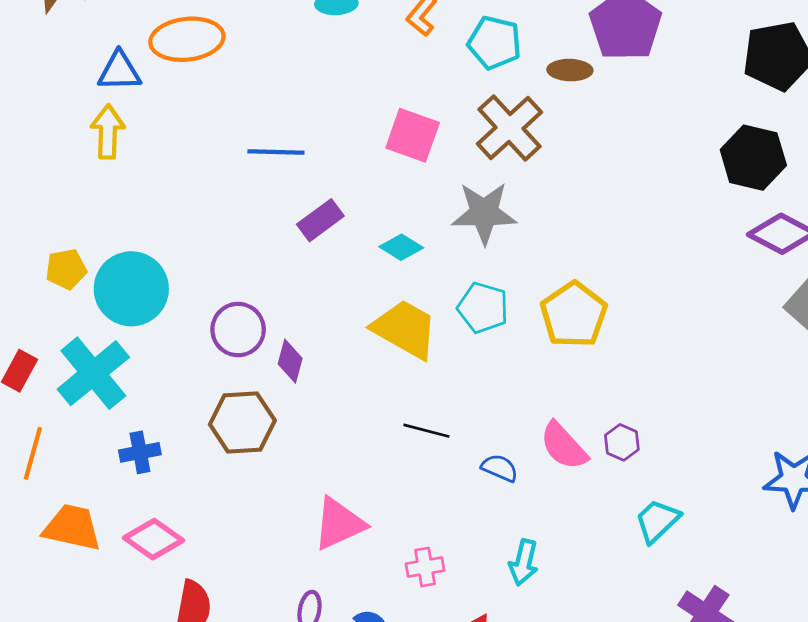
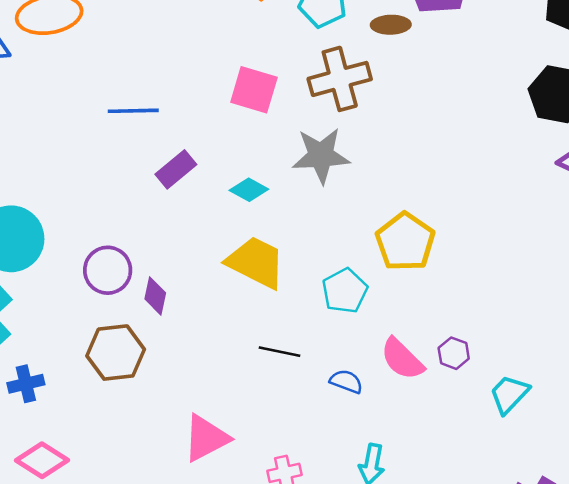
brown cross: (509, 128) -> (340, 79), turned 30
cyan pentagon: (483, 308) -> (345, 291), moved, turned 30
cyan trapezoid: (657, 521) -> (509, 394), moved

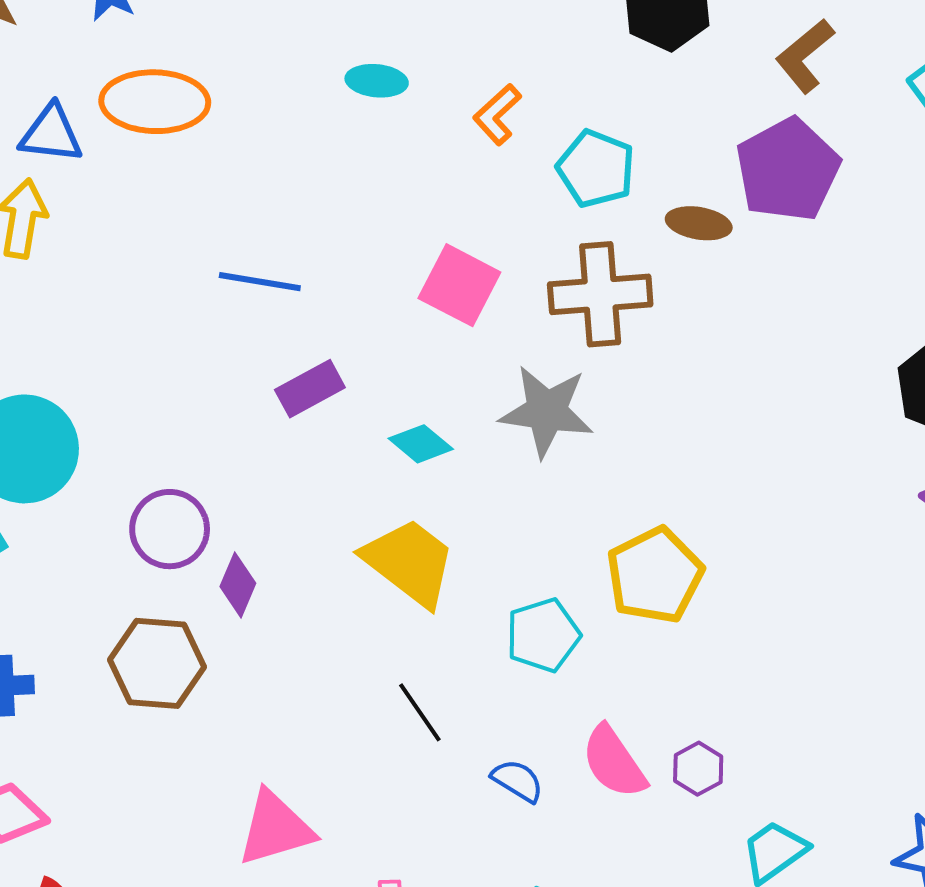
black line: (280, 352) -> (420, 712), turned 33

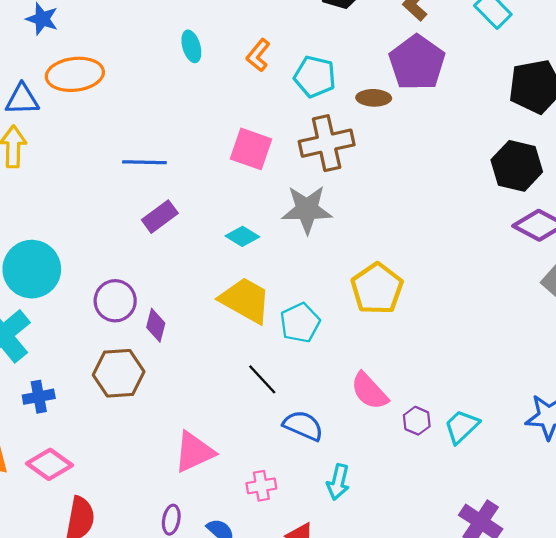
cyan ellipse: (377, 81) -> (191, 46), turned 76
purple rectangle: (310, 389) -> (160, 217), moved
cyan pentagon: (543, 635) -> (300, 323), moved
purple hexagon: (698, 769) -> (417, 421), moved
blue semicircle: (517, 781) -> (303, 426), moved, size x1.4

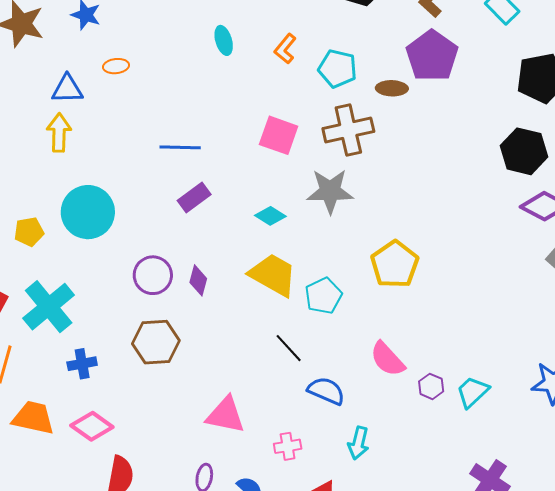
orange ellipse: (75, 74) -> (116, 66), size x0.5
cyan circle: (32, 269) -> (88, 212), moved
purple diamond: (156, 325) -> (198, 280), moved
pink triangle: (194, 452) -> (226, 415), turned 36

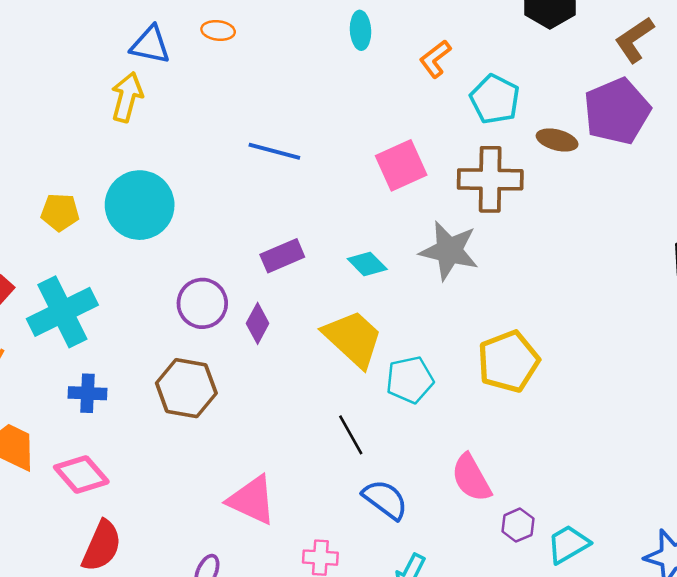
pink square: (279, 135) -> (401, 165), turned 33
purple rectangle: (194, 198) -> (282, 256), moved

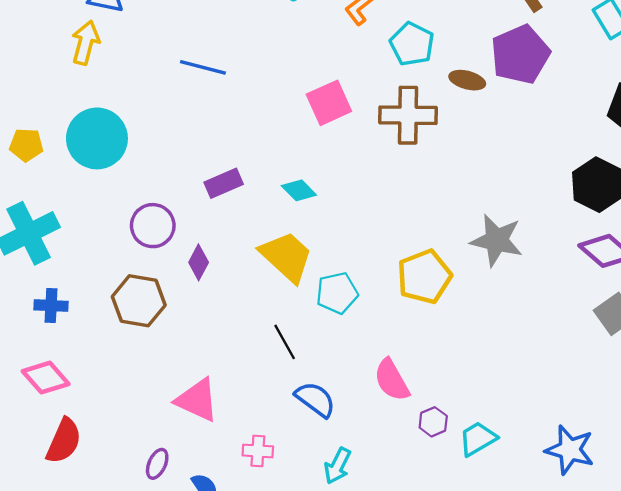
blue line: (274, 151) -> (203, 67), moved
gray star: (449, 251) -> (497, 240), moved
purple diamond: (258, 323) -> (199, 262), moved

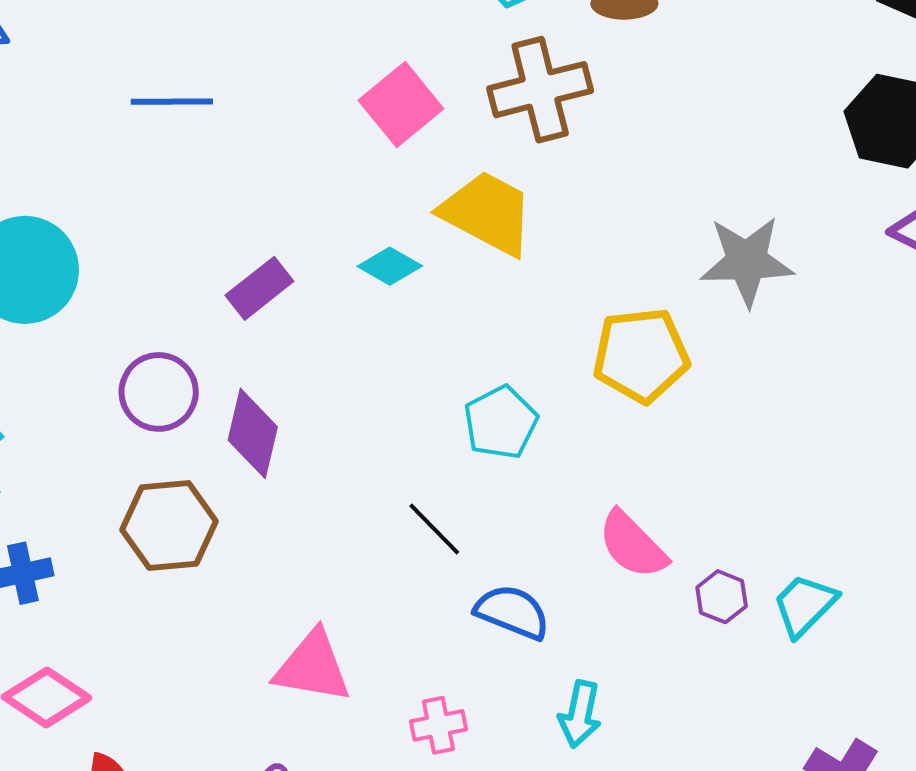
yellow trapezoid: (286, 257) -> (487, 213), moved
purple diamond: (199, 262) -> (253, 433), size x1.4
yellow pentagon: (424, 277) -> (641, 355), turned 30

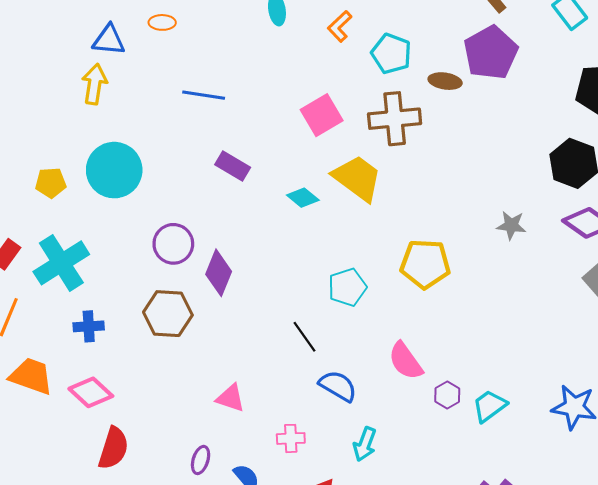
gray star: (747, 261) -> (511, 225), moved, size x0.6
purple rectangle: (259, 288) -> (233, 166), moved, turned 60
pink triangle: (313, 667) -> (231, 398), size x0.7

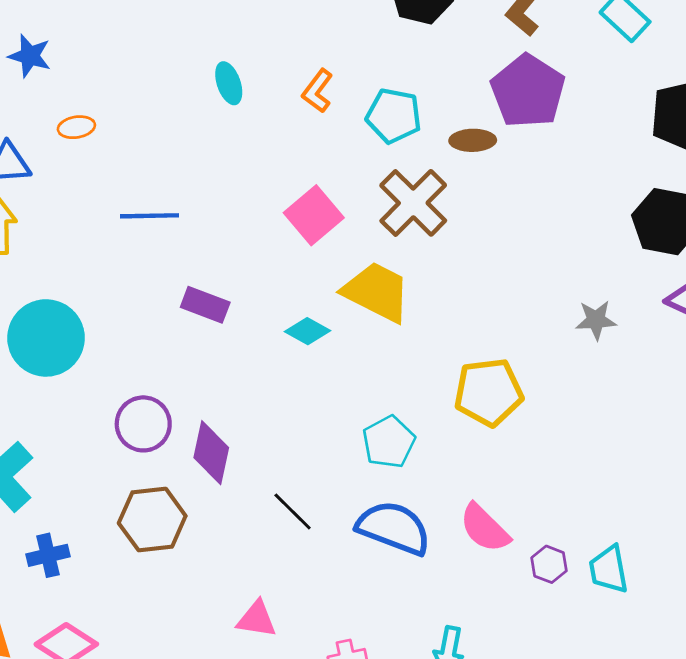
brown cross: (395, 119) -> (413, 203), turned -30
black line: (304, 337) -> (293, 511), moved
blue semicircle: (338, 386) -> (394, 528), moved, size x1.4
cyan trapezoid: (489, 406) -> (609, 569), turned -54

